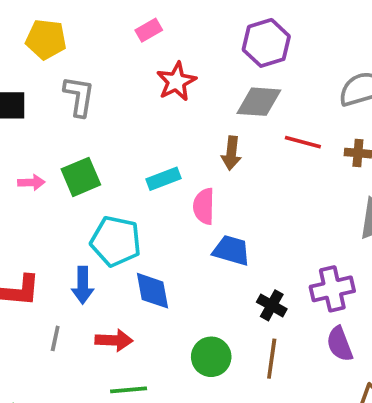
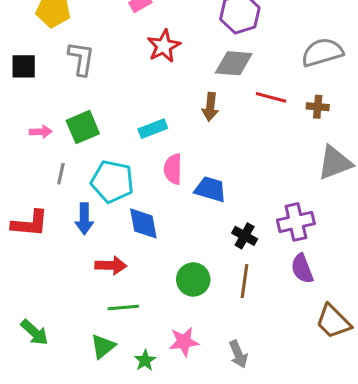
pink semicircle: (204, 206) -> (173, 169), moved
gray line: (55, 338) -> (61, 174), moved

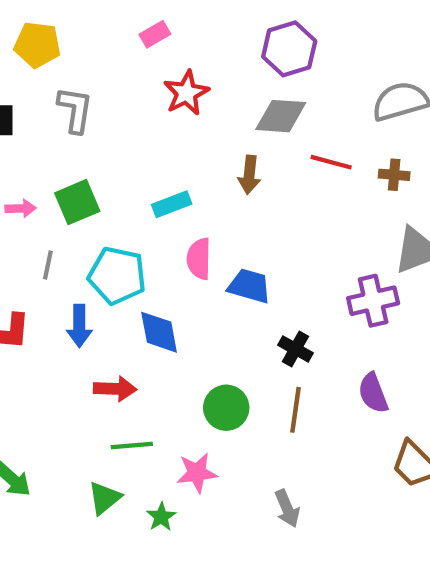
purple cross: (296, 222) -> (373, 301), moved
pink star: (184, 342) -> (197, 473), moved

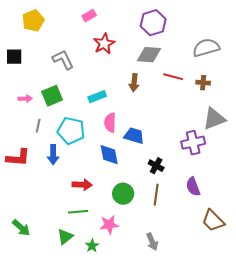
yellow pentagon: (37, 45) -> (33, 21), turned -30
gray L-shape: (75, 110) -> (63, 60), moved, turned -35
blue diamond: (159, 332) -> (109, 155), moved
red arrow: (115, 389) -> (82, 185), moved

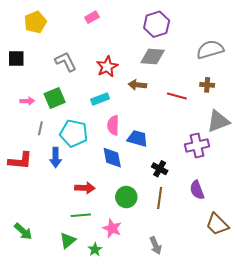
red star: (104, 44) -> (107, 67), moved
red line: (173, 77) -> (177, 96), moved
brown arrow: (134, 83) -> (137, 85), turned 90
pink star: (109, 225) -> (112, 228), turned 30

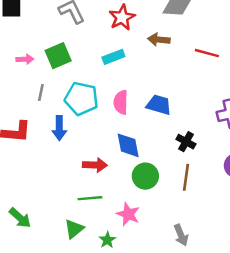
pink semicircle: (113, 125) -> (121, 102), moved
blue diamond: (112, 158) -> (128, 145), moved

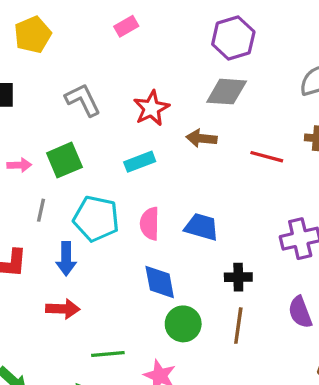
black cross: (186, 142) -> (238, 277), turned -30
red arrow: (95, 165) -> (63, 309), moved

